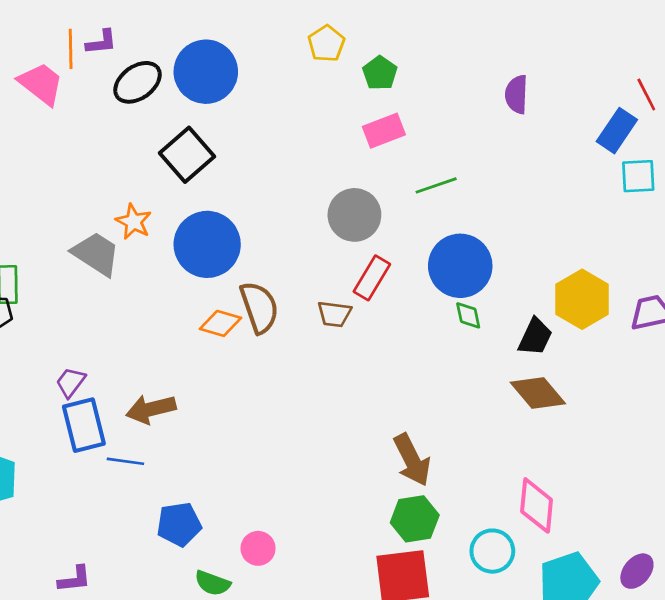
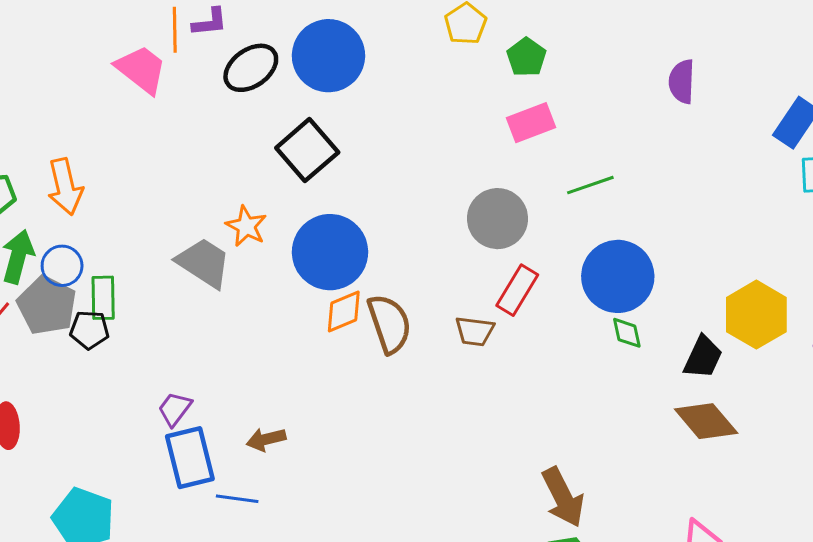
orange diamond: (221, 323) -> (344, 311), moved, turned -39
brown arrow: (151, 409) -> (266, 439), size x0.7

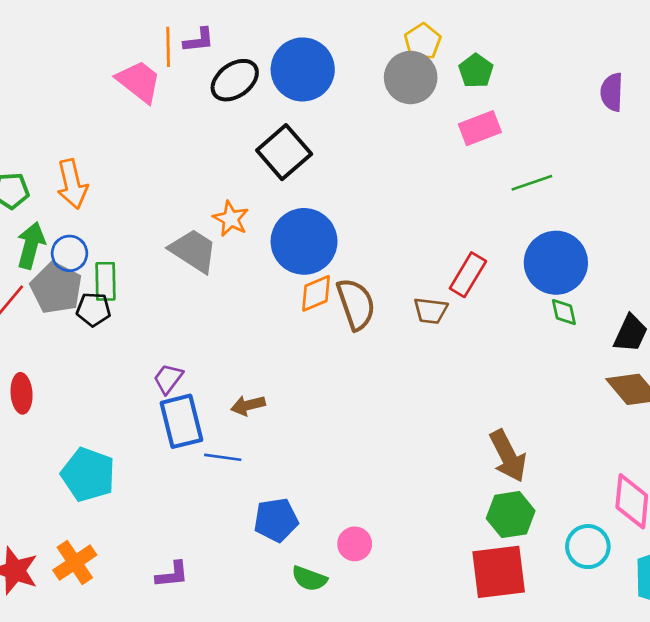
gray circle: (497, 219) -> (411, 77), moved

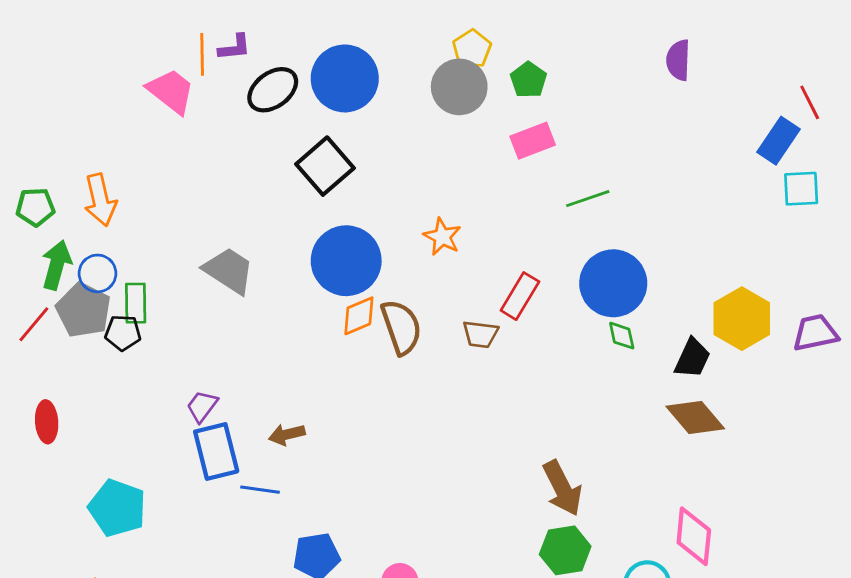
purple semicircle: (612, 92) -> (678, 60), moved
orange star: (231, 219) -> (442, 237), moved

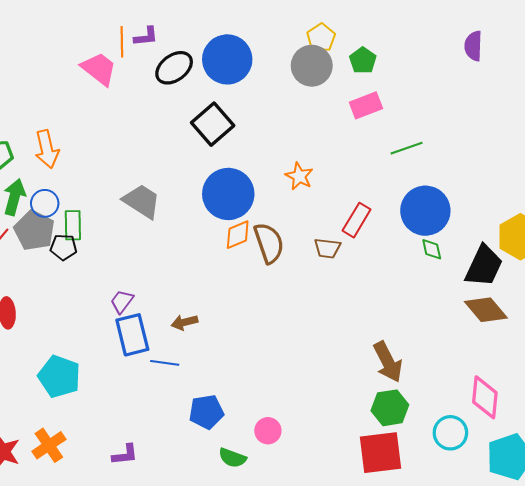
black trapezoid: (692, 358) -> (484, 266), size x1.4

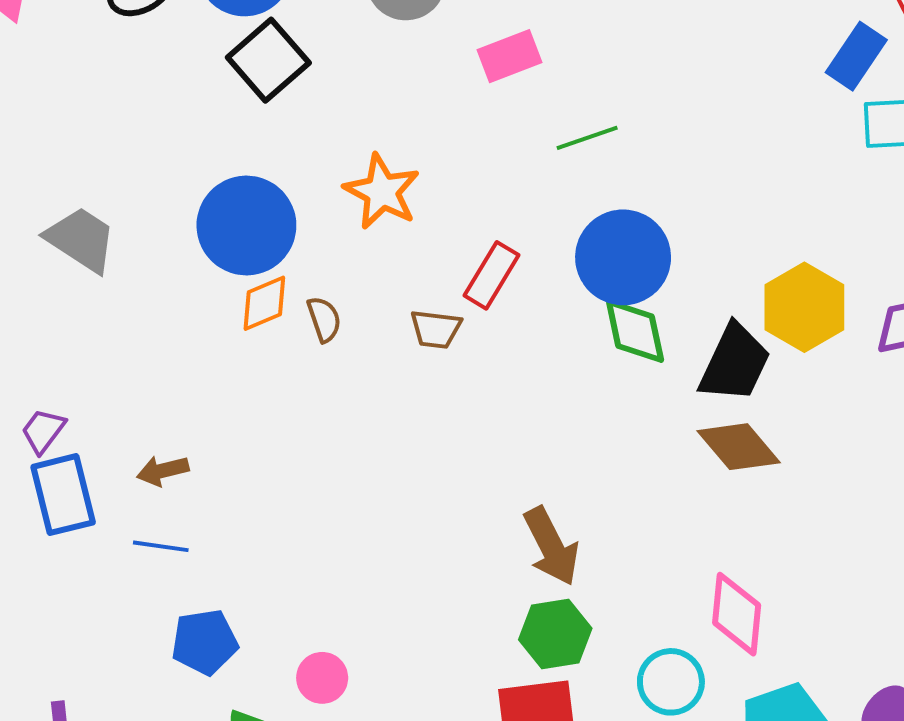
black square: (213, 124) -> (268, 60), moved
orange star: (299, 176) -> (382, 192), size x1.4
brown semicircle: (269, 243) -> (324, 319), size x0.6
green diamond: (432, 249) -> (635, 331), size x1.6
blue line: (165, 363) -> (161, 546), moved

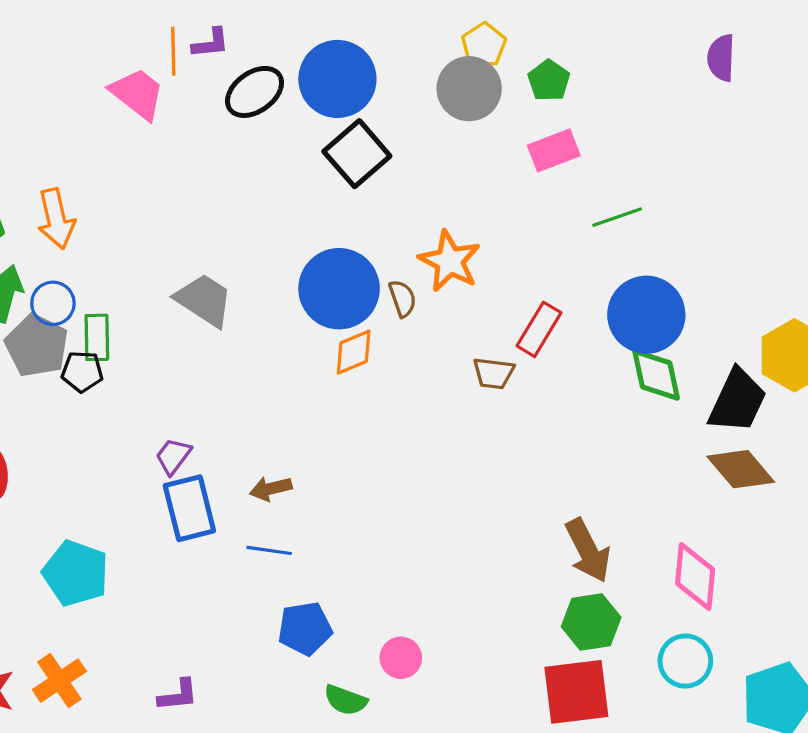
brown semicircle: (324, 319) -> (402, 298), moved
pink diamond: (737, 614) -> (695, 576), moved

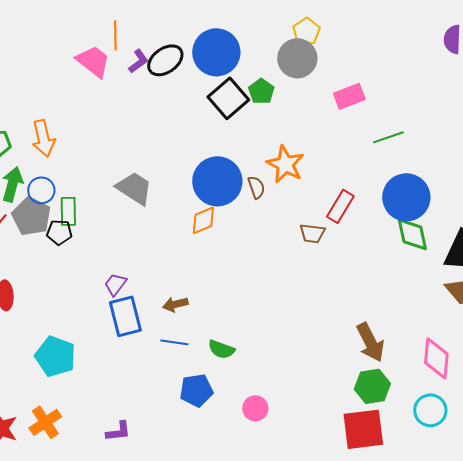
purple L-shape: (211, 43) -> (138, 61), moved, turned -30
green pentagon: (549, 81) -> (261, 91), moved
orange diamond: (354, 352) -> (203, 220), moved
green semicircle: (346, 700) -> (221, 349), moved

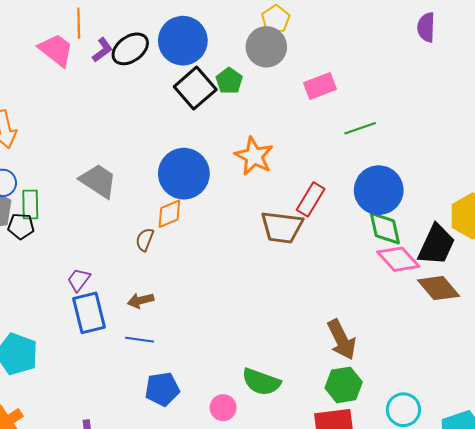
brown semicircle: (256, 187) -> (145, 240), moved, turned -140
brown trapezoid: (312, 233) -> (282, 227), size x1.6
green semicircle: (221, 349) -> (261, 382), moved, size x1.4
pink diamond: (436, 358) -> (398, 259), moved, turned -48

